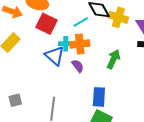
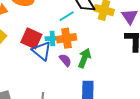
red square: (46, 24) -> (31, 38), moved
green arrow: (113, 59) -> (84, 58), moved

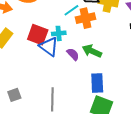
orange cross: (66, 38) -> (86, 18), moved
green arrow: (84, 58) -> (92, 51), turned -84

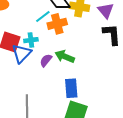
blue triangle: (49, 47) -> (22, 53), turned 40
purple semicircle: (73, 54) -> (46, 60), turned -96

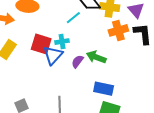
orange cross: (57, 24) -> (118, 30), moved
blue rectangle: (71, 88) -> (104, 89), turned -72

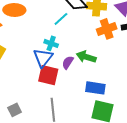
cyan cross: (62, 42) -> (51, 43), turned 32
red square: (41, 44) -> (48, 75), moved

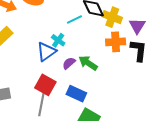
red square: (48, 75) -> (45, 85), moved
blue rectangle: (95, 88) -> (76, 94), moved

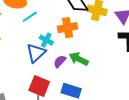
cyan line: (74, 19) -> (30, 17), moved
orange cross: (116, 42) -> (68, 28), moved

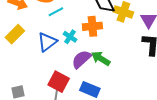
blue triangle: (36, 53) -> (47, 42), moved
purple semicircle: (60, 61) -> (81, 59), size x1.5

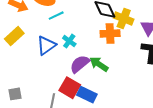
orange cross: (92, 26) -> (110, 33), moved
red square: (59, 82) -> (70, 88), moved

